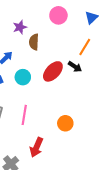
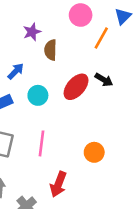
orange line: (85, 47) -> (101, 38), moved

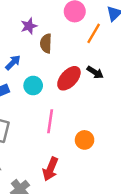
pink line: (41, 143) -> (50, 121), moved

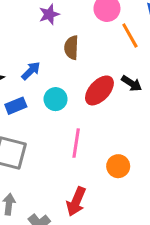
purple star: (29, 26) -> (49, 14), moved
orange line: (94, 33) -> (130, 36), turned -60

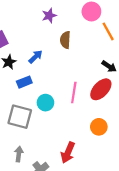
red ellipse: (99, 90) -> (101, 89), moved
cyan circle: (56, 99) -> (45, 103), moved
pink line: (76, 143) -> (74, 93), moved

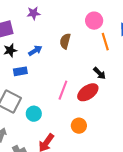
purple star: (49, 16) -> (34, 13), moved
cyan circle: (45, 103) -> (34, 114), moved

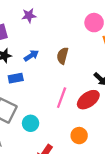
brown semicircle: (65, 41) -> (63, 56), moved

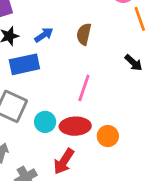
blue rectangle: (16, 78) -> (24, 64), size x1.5
red ellipse: (88, 100) -> (75, 126), moved, turned 35

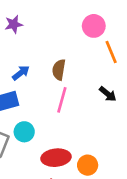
pink line: (84, 88) -> (62, 100), moved
cyan circle: (45, 122) -> (24, 132), moved

